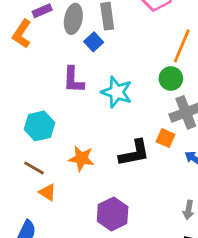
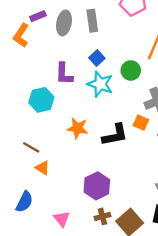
blue square: (94, 42) -> (97, 58), moved
green circle: (171, 78) -> (131, 70), moved
cyan hexagon: (39, 126) -> (41, 100), moved
orange star: (81, 158) -> (78, 128), moved

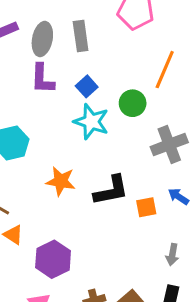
purple L-shape: (64, 74) -> (42, 79), moved
orange square: (141, 123) -> (146, 207), moved, turned -35
purple hexagon: (97, 186) -> (53, 259), moved

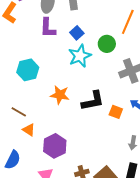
cyan star: (91, 122) -> (80, 56), turned 30
orange square: (146, 207) -> (116, 112), turned 32

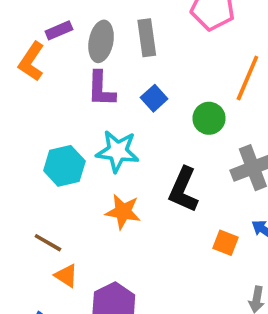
cyan star: (80, 56) -> (117, 151), moved, turned 30
black L-shape: (93, 101) -> (183, 190), moved, turned 125

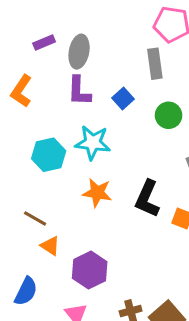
gray rectangle: (147, 38) -> (155, 64), moved
orange L-shape: (31, 62) -> (21, 91), moved
black L-shape: (183, 190) -> (147, 199), moved

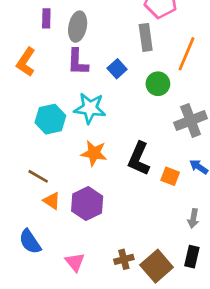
purple rectangle: (44, 42) -> (46, 18), turned -66
purple hexagon: (90, 270) -> (87, 204), moved
blue semicircle: (26, 291) -> (30, 242), turned 120

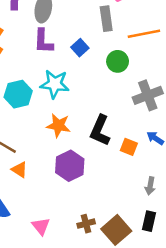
orange line: (187, 54) -> (144, 34), turned 56
purple hexagon: (87, 204) -> (70, 166), moved

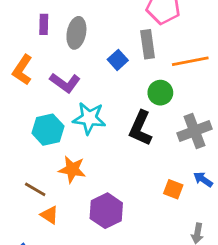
purple L-shape: (43, 41) -> (65, 83), moved, turned -56
blue square: (80, 48) -> (118, 60), moved
orange star: (58, 126) -> (72, 169), moved
black L-shape: (100, 131) -> (140, 128), moved

